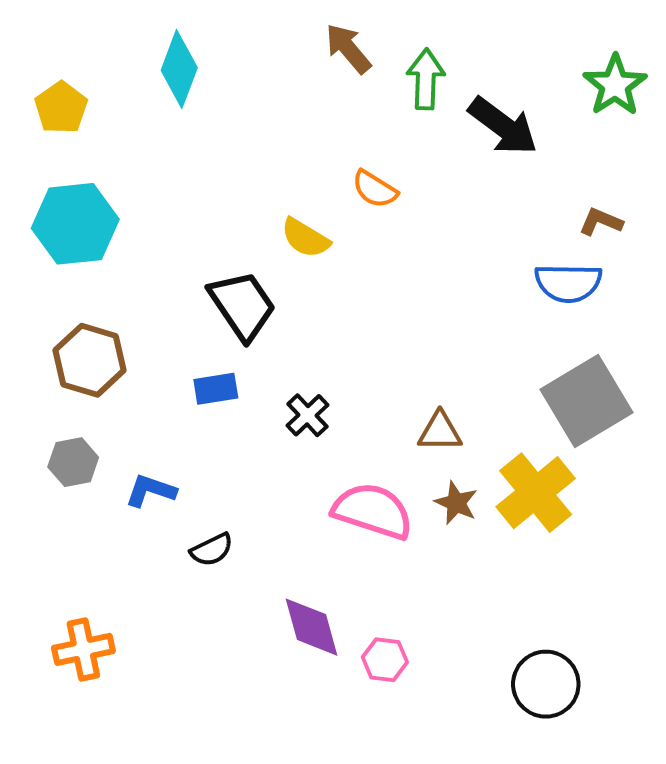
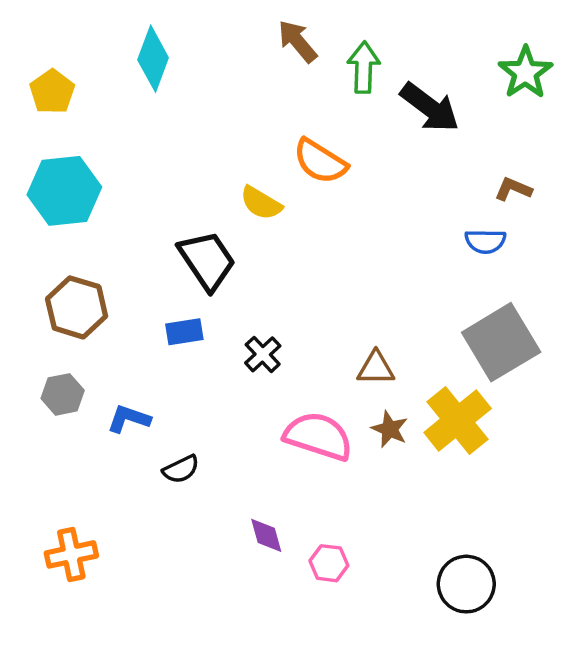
orange semicircle: (375, 189) -> (320, 161), size x1.4
blue semicircle: (568, 283) -> (485, 241), size x0.7
purple diamond: (312, 627) -> (266, 535), size x0.7

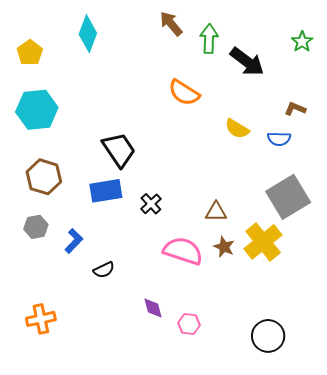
green star: (525, 73) -> (302, 42), size x0.7
yellow semicircle: (261, 203) -> (237, 129), moved
blue rectangle: (184, 332) -> (106, 191), size x1.5
blue L-shape: (129, 419) -> (74, 241), turned 115

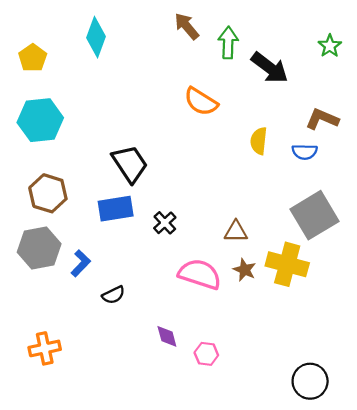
brown L-shape: (295, 109) -> (322, 119), size x1.4
yellow semicircle: (237, 129) -> (259, 141), turned 65
gray hexagon: (36, 227) -> (39, 248), size x1.6
yellow cross: (263, 242) -> (287, 264), turned -36
black circle: (268, 336) -> (310, 381), moved

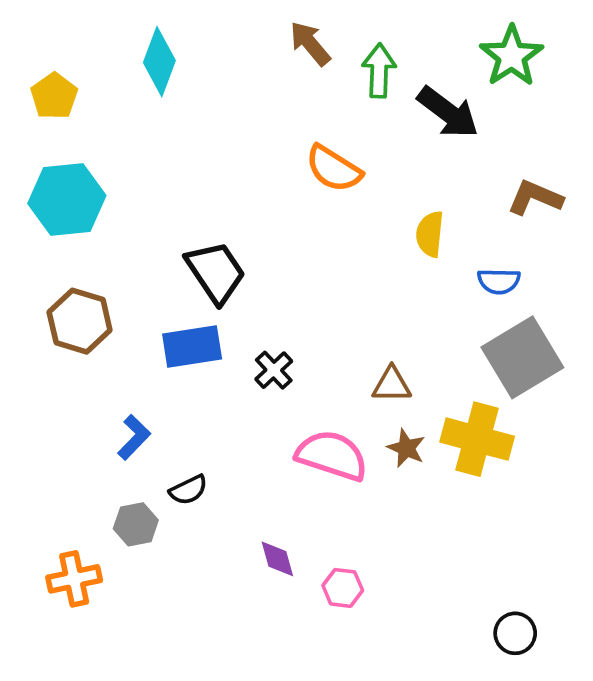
green star: (330, 46) -> (512, 56), moved, size x1.6
blue semicircle: (305, 152) -> (499, 281), moved
gray hexagon: (39, 248) -> (136, 524), moved, size x0.6
black circle: (310, 381) -> (515, 633), size x0.7

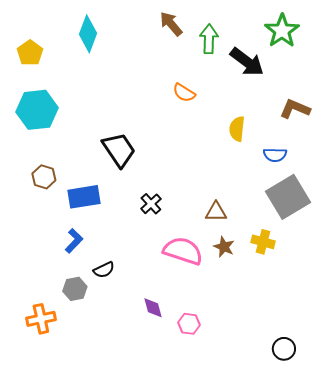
orange semicircle: (334, 169) -> (184, 93), size x0.7
brown hexagon: (80, 321) -> (44, 177), size x0.7
blue rectangle: (192, 347) -> (84, 197), moved
yellow cross: (477, 439) -> (263, 242), size x0.6

